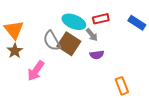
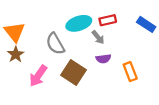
cyan ellipse: (74, 22) -> (79, 23), turned -40
brown square: (69, 44) -> (73, 73), moved
orange rectangle: (122, 86) -> (130, 72), moved

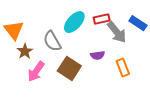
cyan ellipse: (79, 23) -> (74, 22), turned -30
gray arrow: (98, 37) -> (117, 32), moved, size x1.6
brown star: (16, 54) -> (25, 51), moved

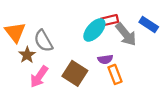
cyan ellipse: (74, 22) -> (94, 30), moved
gray semicircle: (52, 41) -> (43, 41), moved
orange rectangle: (123, 67) -> (115, 74), moved

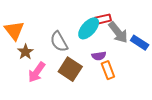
blue rectangle: (149, 25) -> (140, 43), moved
gray semicircle: (43, 41) -> (59, 42), moved

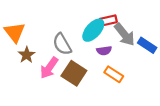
purple semicircle: (99, 56) -> (104, 51), moved
orange rectangle: (108, 70) -> (114, 74), turned -36
pink arrow: (37, 72) -> (49, 68), moved

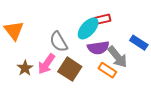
gray arrow: (125, 34) -> (118, 57), moved
purple semicircle: (104, 51) -> (98, 48), size x1.5
brown star: (27, 55) -> (25, 68), moved

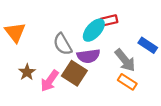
purple semicircle: (98, 48) -> (88, 56), moved
pink arrow: (46, 64) -> (50, 81), moved
orange rectangle: (107, 70) -> (127, 82), moved

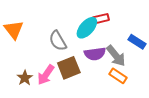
purple semicircle: (88, 56) -> (95, 54), moved
brown star: (27, 72) -> (25, 78), moved
brown square: (74, 73) -> (69, 68), turned 35

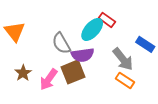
red rectangle: (101, 19) -> (107, 20), turned 49
purple semicircle: (95, 54) -> (83, 55), moved
brown star: (25, 78) -> (23, 73), moved

